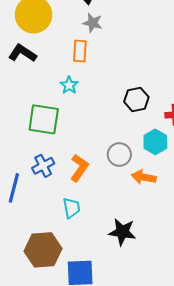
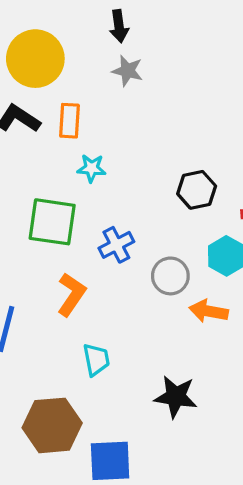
orange rectangle: (80, 51) -> (69, 121), moved
cyan star: (69, 85) -> (92, 168), turned -30
blue cross: (43, 166) -> (116, 245), moved
orange L-shape: (79, 168) -> (71, 294), moved

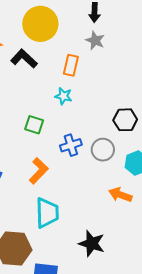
orange rectangle: (69, 121) -> (71, 65), moved
green square: (52, 222) -> (34, 125), size x0.6
gray circle: (170, 276) -> (103, 150), moved
cyan trapezoid: (96, 360) -> (47, 213), size x1.5

